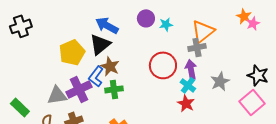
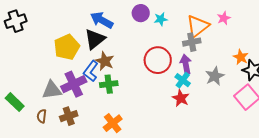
orange star: (244, 16) -> (241, 57), moved
pink star: (253, 23) -> (224, 18), moved

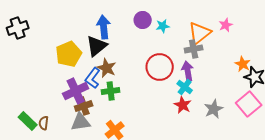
blue arrow: (102, 20) -> (104, 27), turned 55
gray star: (215, 76) -> (214, 109), moved
gray triangle: (52, 90) -> (81, 122), moved
green rectangle: (15, 102) -> (28, 121), moved
brown cross: (69, 116) -> (84, 106), moved

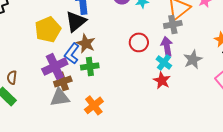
red circle: (160, 67) -> (139, 42), size x0.7
gray star: (214, 109) -> (193, 59), moved
brown semicircle: (44, 123) -> (12, 77), moved

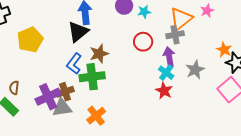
yellow pentagon: (48, 29) -> (30, 40), moved
red circle: (139, 42) -> (143, 42), moved
brown star: (86, 43) -> (99, 54), moved, turned 30
purple cross: (55, 66) -> (48, 97), moved
green cross: (90, 66) -> (92, 77), size x1.4

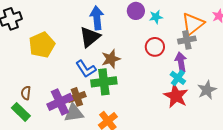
blue L-shape: (74, 64) -> (86, 69), turned -70
gray star: (195, 70) -> (207, 90), moved
red star: (164, 91) -> (176, 96), size x1.4

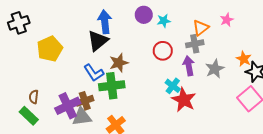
orange triangle: (193, 24) -> (201, 28), size x0.7
cyan cross: (178, 78) -> (173, 86), moved
gray star: (207, 90) -> (215, 69), moved

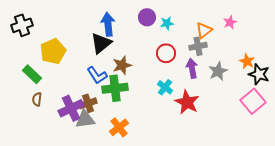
cyan cross: (173, 86) -> (165, 87), moved
green rectangle: (29, 116) -> (32, 74), moved

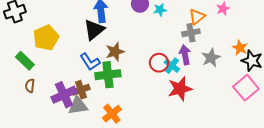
red circle: (166, 53) -> (159, 63), moved
cyan cross: (165, 87) -> (172, 66), moved
red star: (187, 102) -> (180, 89), turned 30

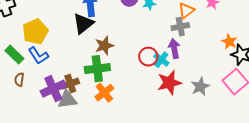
gray star: (211, 58) -> (200, 87), moved
blue L-shape: (90, 62) -> (38, 56), moved
orange cross: (112, 114) -> (104, 93), moved

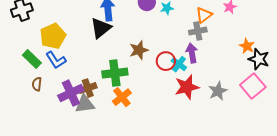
brown star: (104, 46) -> (139, 50), moved

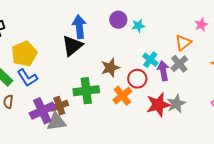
orange triangle: (204, 15) -> (183, 43), moved
gray cross: (198, 31) -> (179, 64), moved, turned -30
cyan cross: (179, 64) -> (150, 60), moved
gray star: (218, 91) -> (176, 104), moved
orange cross: (122, 97) -> (122, 96), moved

